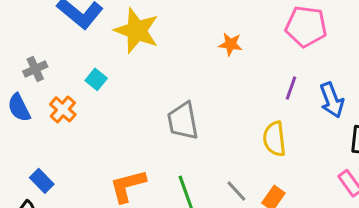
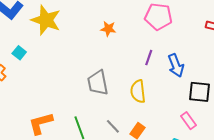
gray trapezoid: (183, 121) -> (98, 83), moved

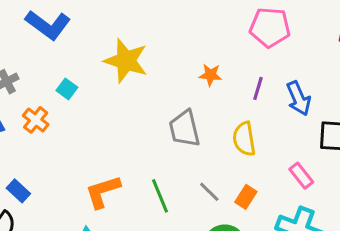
yellow star: (46, 20) -> (126, 61), moved
orange star: (108, 29) -> (210, 75), moved
pink rectangle: (188, 121) -> (301, 176), moved

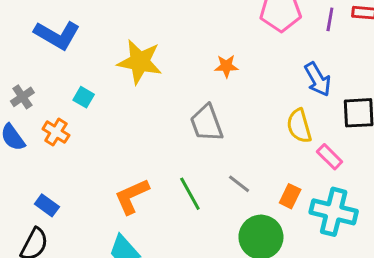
purple line: (258, 88) -> (330, 19), moved
yellow semicircle: (244, 139) -> (299, 126), moved
orange rectangle: (246, 197) -> (290, 196), moved

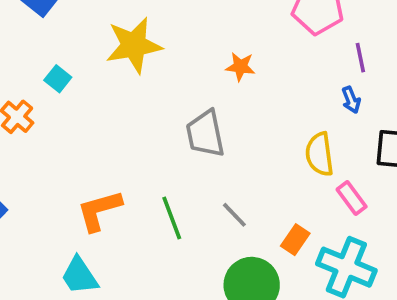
purple line: (330, 19) -> (360, 58), moved, turned -30
yellow star: (140, 62) -> (134, 45), turned -30
blue arrow: (318, 79) -> (351, 100), size x0.6

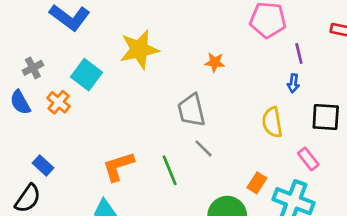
cyan square: (58, 79) -> (86, 75), size x1.6
blue arrow: (351, 100) -> (293, 83), turned 30
pink rectangle: (352, 198) -> (308, 159), moved
gray line: (234, 215) -> (203, 148), moved

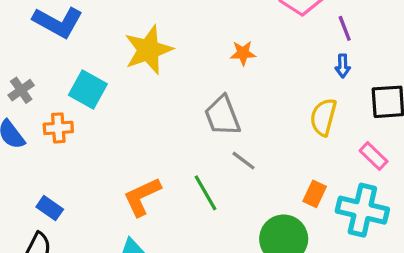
orange cross: (59, 102) -> (58, 128), turned -35
yellow semicircle: (272, 122) -> (323, 117), turned 32

